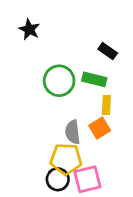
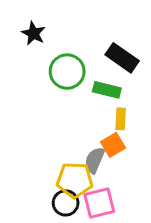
black rectangle: (108, 51) -> (122, 58), size x1.5
green circle: (59, 81) -> (67, 72), moved
gray semicircle: (73, 132) -> (95, 160), moved, turned 30

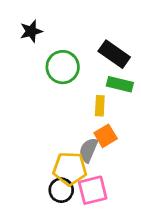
black star: (33, 33) -> (31, 31), turned 30
green rectangle: (107, 90) -> (120, 84), moved
yellow rectangle: (121, 119) -> (100, 106), moved

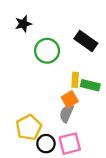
green rectangle: (120, 84) -> (90, 85), moved
orange square: (106, 136) -> (70, 99), moved
yellow pentagon: (70, 169) -> (29, 127), moved, turned -30

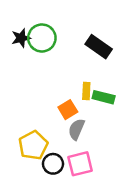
black star: (23, 24) -> (21, 38), moved
green circle: (47, 51) -> (42, 38), moved
orange square: (70, 99) -> (68, 110), moved

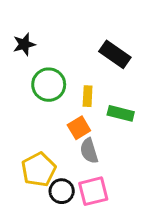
green circle: (42, 38) -> (49, 85), moved
yellow rectangle: (86, 91) -> (88, 96), moved
gray semicircle: (76, 129) -> (89, 151), turned -40

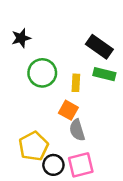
green rectangle: (121, 113) -> (104, 74), moved
orange square: (79, 128) -> (68, 110), turned -30

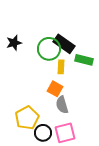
black star: (21, 38) -> (14, 43), moved
black rectangle: (99, 47) -> (64, 44), moved
green circle: (42, 73) -> (49, 49), moved

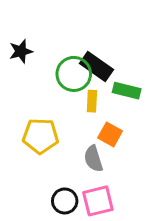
black star: (14, 43) -> (21, 51), moved
orange square: (55, 89) -> (110, 134), moved
yellow pentagon: (27, 118) -> (40, 136), moved, turned 30

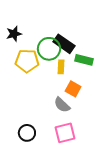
yellow pentagon: (40, 136) -> (27, 61), moved
gray semicircle: (93, 159) -> (62, 105), turned -30
black circle: (65, 201) -> (27, 133), moved

